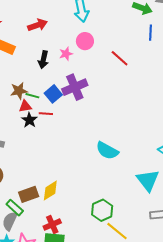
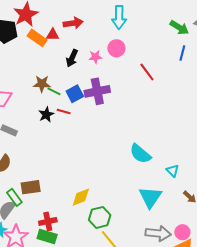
red triangle: (25, 106) -> (53, 35), moved
cyan semicircle: (107, 151) -> (140, 154), moved
yellow diamond: (50, 191) -> (81, 197), moved

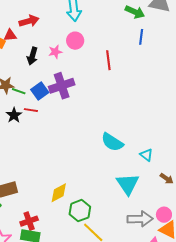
red line: (147, 72) -> (108, 60), turned 36

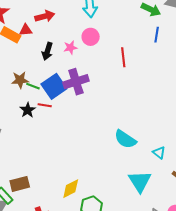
blue square: (40, 91) -> (54, 86), size x1.4

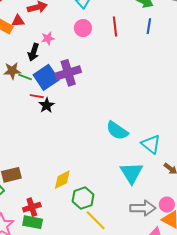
pink star: (70, 48) -> (48, 38), moved
black arrow: (47, 51) -> (34, 52), moved
red line: (123, 57) -> (115, 27), moved
black star: (28, 110) -> (47, 105), moved
cyan triangle: (159, 153) -> (151, 144), size x1.5

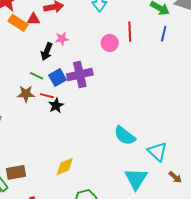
pink circle: (83, 28) -> (110, 43), moved
brown star: (12, 71) -> (26, 94), moved
blue square: (46, 77) -> (57, 78), size x0.7
yellow diamond: (62, 180) -> (65, 167), moved

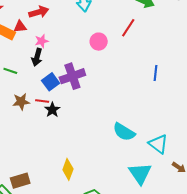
red line: (130, 32) -> (128, 28), moved, turned 42
blue line: (164, 34) -> (155, 73), moved
pink star: (62, 39) -> (42, 41), moved
green line: (37, 76) -> (10, 71), moved
yellow diamond: (65, 167) -> (68, 169), turned -40

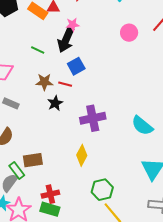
black arrow: (37, 57) -> (66, 40), size x1.4
purple cross: (72, 76) -> (93, 118), moved
black star: (52, 110) -> (55, 103), moved

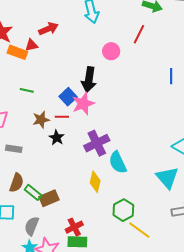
pink star: (73, 25) -> (83, 104), moved, size x1.6
black arrow: (66, 40) -> (89, 80), moved
cyan semicircle: (142, 126) -> (118, 162), moved, turned 40
green rectangle: (17, 170) -> (33, 192), moved

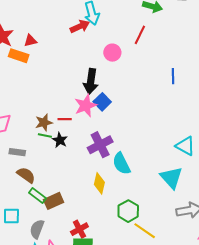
red arrow: (48, 29) -> (80, 26), moved
red triangle: (32, 45) -> (30, 41), moved
green line: (27, 90) -> (45, 136), moved
blue square: (68, 97) -> (102, 102), moved
brown semicircle: (17, 183) -> (26, 175), moved, turned -72

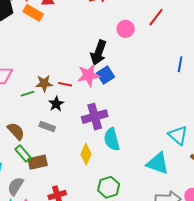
green line: (45, 136) -> (28, 94), moved, turned -40
gray rectangle: (17, 152) -> (47, 127), moved
cyan triangle: (171, 178) -> (158, 163), turned -40

